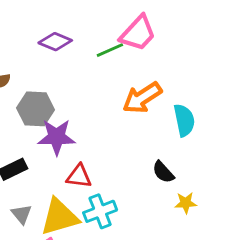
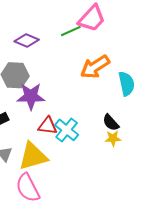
purple diamond: (55, 42) -> (27, 41), moved
yellow star: (186, 203) -> (113, 138), moved
cyan cross: (100, 211) -> (67, 130), moved, turned -30

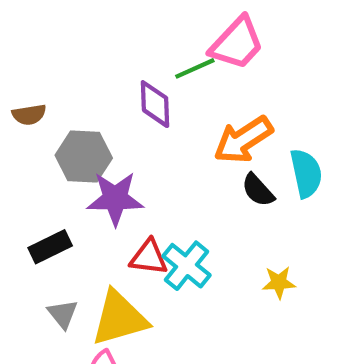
purple diamond: (27, 41) -> (155, 104), moved, turned 65
black semicircle: (111, 123) -> (258, 190), moved

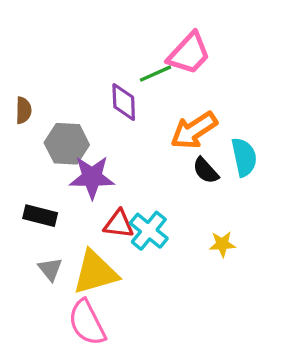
brown semicircle: (29, 115) -> (23, 110), turned -80
black rectangle: (50, 247) -> (40, 216), turned 40

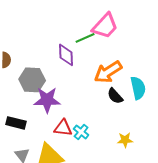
cyan cross: (149, 231) -> (81, 132), size x0.7

